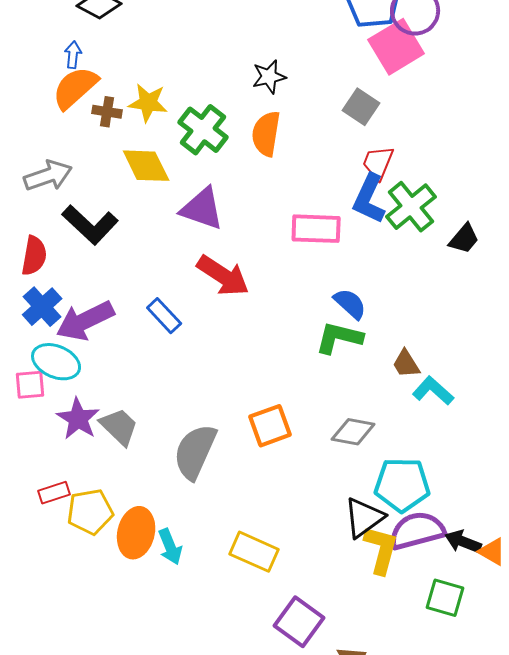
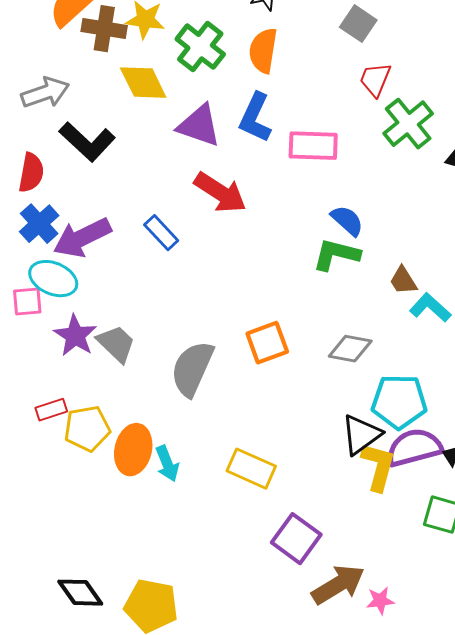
brown cross: (107, 112) -> (104, 29), size x1.5
blue L-shape: (369, 199) -> (255, 118), moved

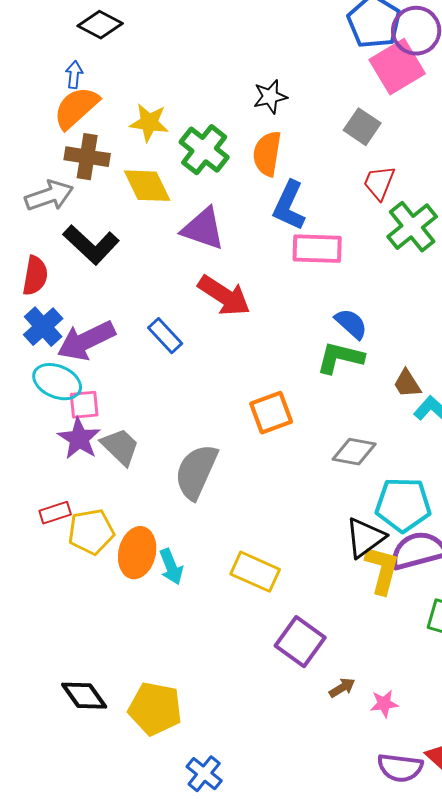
brown cross: (104, 29) -> (87, 157), moved
blue L-shape: (255, 118) -> (289, 206), moved
pink square: (27, 302) -> (84, 405), moved
orange square: (267, 343) -> (271, 413), moved
brown arrow: (338, 585) -> (342, 688), size x0.5

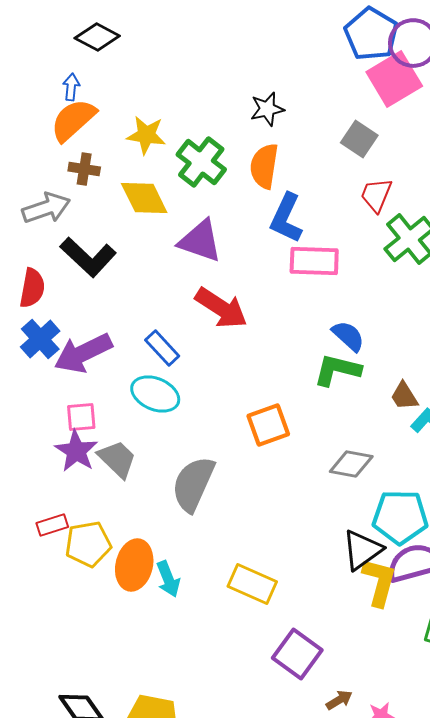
brown cross: (87, 157) -> (84, 169), size x0.7
cyan ellipse: (57, 382) -> (155, 394), moved

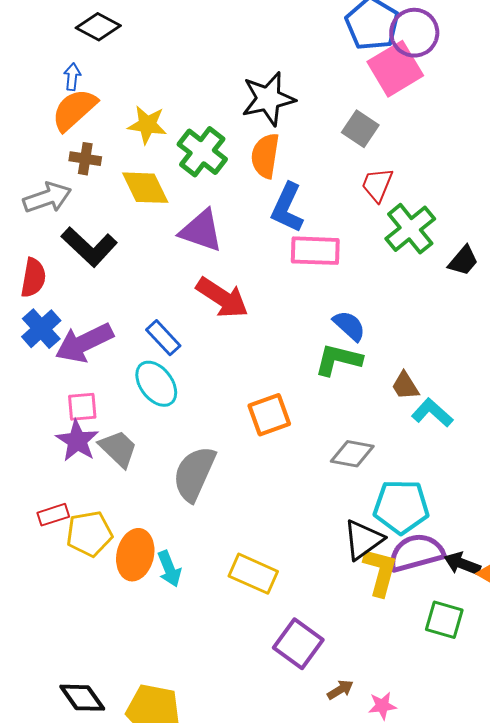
black star: (267, 109) -> (268, 99), size x1.6
cyan ellipse: (155, 394) -> (156, 384), turned 30

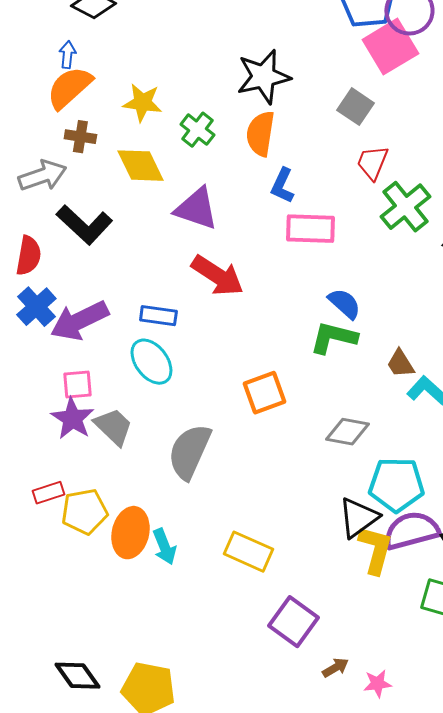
green cross: (202, 152) -> (197, 130), size x0.7
blue L-shape: (287, 208) -> (282, 186), size x0.7
blue rectangle: (163, 338) -> (158, 316), turned -39

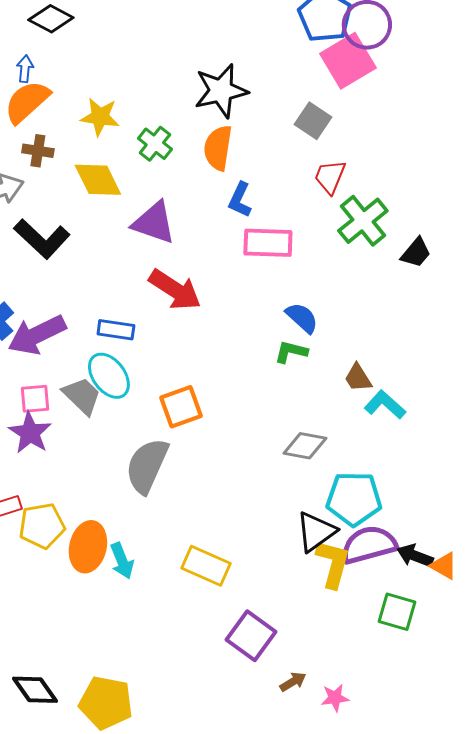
green L-shape: (333, 338) -> (291, 352), size x0.7
orange square: (264, 393) -> (181, 407), moved
gray trapezoid: (113, 427) -> (82, 396), moved

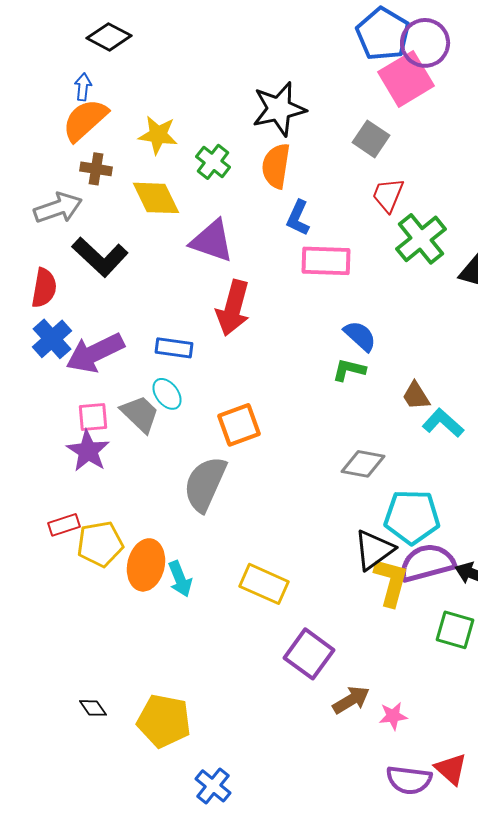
red arrow: (175, 290) -> (233, 308), turned 72
cyan ellipse: (109, 376) -> (167, 394), size x0.7
brown arrow: (293, 682) -> (351, 700), size x1.4
black diamond: (35, 690) -> (93, 708), size x0.6

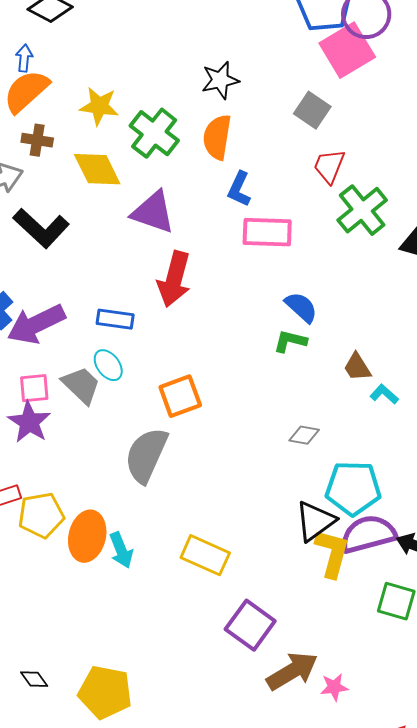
black star: (279, 109) -> (220, 80), size x0.7
green cross: (213, 162) -> (154, 133), size x1.4
cyan L-shape: (443, 423) -> (384, 394), size x0.7
gray diamond: (363, 464) -> (304, 435), size x0.7
brown arrow: (351, 700) -> (292, 671), size x1.4

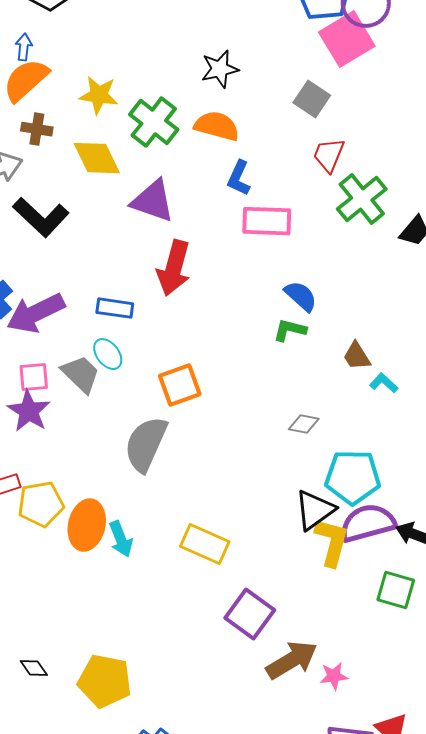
orange semicircle: (217, 137) -> (217, 126), turned 96

